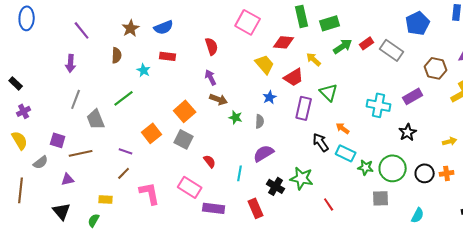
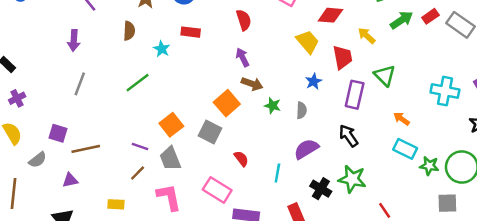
red trapezoid: (294, 77) -> (342, 57), turned -70
orange square: (185, 111) -> (227, 103), moved
gray trapezoid: (96, 119) -> (170, 159), moved
black arrow: (321, 142) -> (349, 136), moved

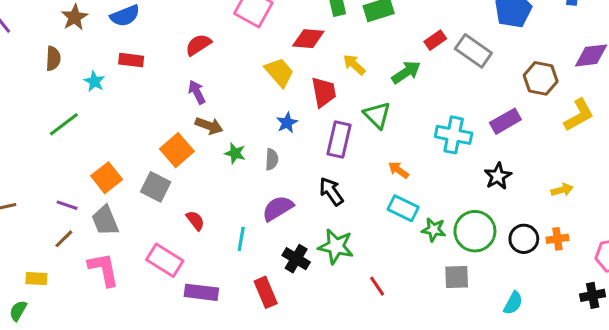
red semicircle: (244, 20) -> (198, 45), turned -105
green arrow: (402, 20) -> (406, 72), moved

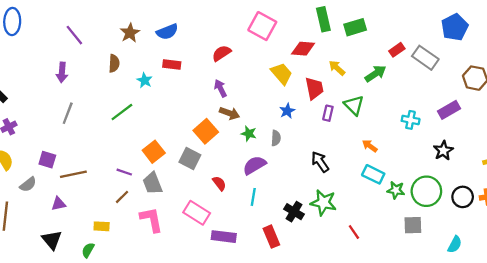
cyan cross: (454, 135) -> (411, 120), size x0.7
purple rectangle: (339, 139) -> (328, 113), moved, size x0.6
purple semicircle: (278, 208) -> (254, 165), moved

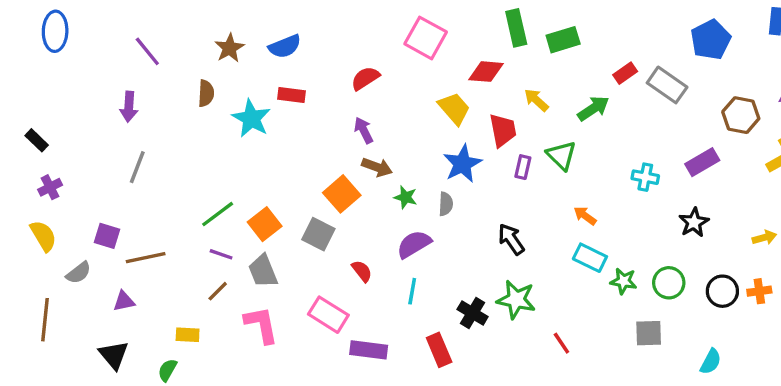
cyan star: (145, 80) -> (251, 118), size x1.6
blue star: (287, 111) -> (463, 164), size x1.6
green line: (122, 112) -> (218, 214), moved
green circle: (426, 191) -> (669, 283), size x0.7

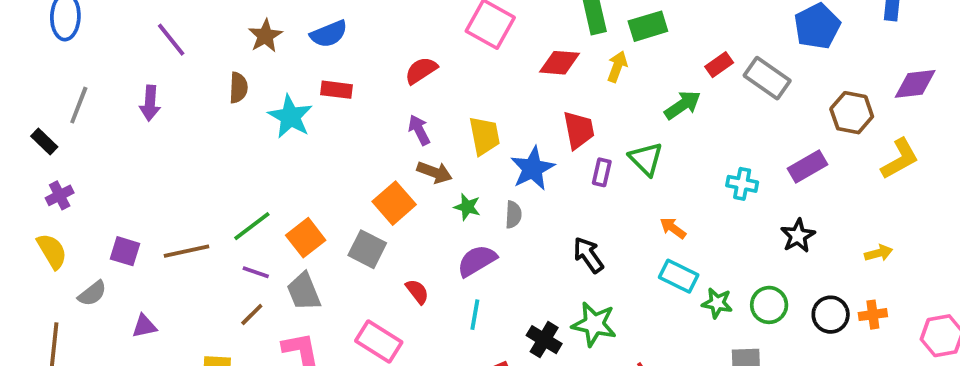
yellow arrow: (536, 100) -> (617, 67), moved, turned 68
yellow trapezoid: (454, 108) -> (484, 136), moved, turned 30
gray line: (137, 167) -> (79, 105), moved
brown line: (146, 258) -> (186, 251), moved

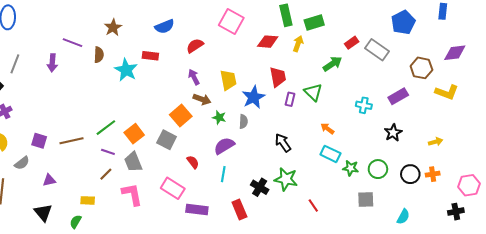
blue semicircle: (329, 34) -> (165, 26), moved
purple line: (171, 40) -> (73, 43), moved, turned -30
yellow L-shape: (900, 159) -> (447, 92), turned 50

